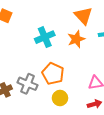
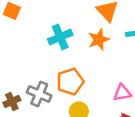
orange pentagon: (53, 74) -> (70, 82), turned 30

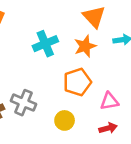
orange pentagon: (70, 82) -> (77, 82), moved

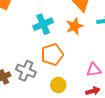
orange pentagon: (77, 82) -> (52, 55), moved

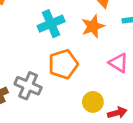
pink triangle: (94, 70) -> (119, 63), moved, turned 42
yellow circle: (58, 85) -> (93, 102), moved

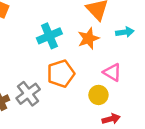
gray cross: (28, 86) -> (28, 94), turned 30
yellow circle: (93, 102) -> (98, 95), moved

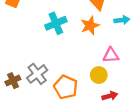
pink triangle: (112, 72) -> (111, 55), turned -35
orange pentagon: (61, 74) -> (66, 87), moved, turned -30

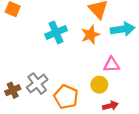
cyan arrow: (122, 20) -> (123, 29), size x1.5

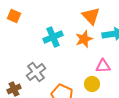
gray cross: (37, 84) -> (36, 72), moved

